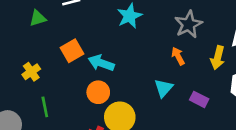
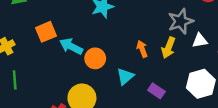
gray star: (189, 24) -> (181, 21), moved
yellow arrow: (218, 58) -> (169, 48), moved
orange circle: (98, 92) -> (95, 58), moved

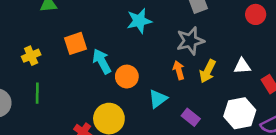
gray star: (181, 21) -> (190, 41), moved
cyan arrow: (71, 46) -> (102, 61), turned 30

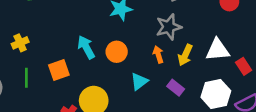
orange square: (75, 43) -> (59, 70), moved
white triangle: (242, 66) -> (218, 50), size x1.5
orange circle: (127, 77) -> (117, 52), moved
purple rectangle: (191, 117) -> (176, 88), moved

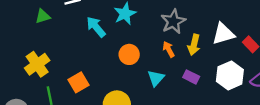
yellow cross: (20, 43) -> (37, 64), size x1.5
cyan arrow: (86, 47) -> (96, 27), moved

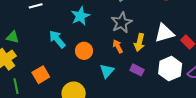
green triangle: (43, 16) -> (13, 37), moved, turned 32
cyan arrow: (96, 27) -> (57, 39), moved

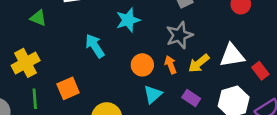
green triangle: (13, 37) -> (38, 18), moved
yellow arrow: (139, 42) -> (199, 63), turned 30
orange circle: (84, 51) -> (142, 65), moved

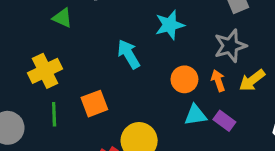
cyan triangle: (153, 94) -> (195, 115), turned 30
purple rectangle: (191, 98) -> (224, 121), moved

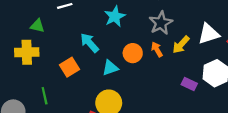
yellow cross: (45, 71) -> (27, 52), moved, turned 35
orange square: (94, 104) -> (70, 67), moved
cyan triangle: (195, 115) -> (110, 68), moved
purple rectangle: (224, 121) -> (189, 84), moved

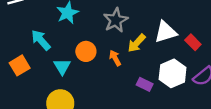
orange arrow: (157, 49) -> (115, 58), moved
cyan triangle: (110, 68) -> (62, 67), turned -42

